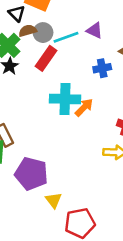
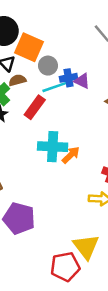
gray circle: (43, 33) -> (48, 66), moved
blue cross: (102, 68) -> (68, 78), moved
yellow triangle: (54, 200) -> (86, 247), moved, size x1.6

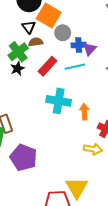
purple triangle: (82, 81) -> (90, 49), turned 40
cyan line: (54, 87) -> (75, 67), moved
orange arrow: (71, 155) -> (84, 112), moved, turned -56

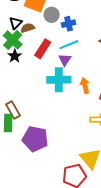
black triangle: (29, 27) -> (16, 23), moved, turned 32
purple triangle: (90, 49) -> (65, 60), moved

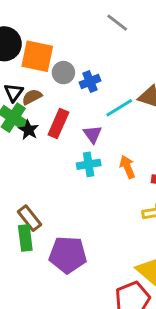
cyan line: (69, 45) -> (119, 108), moved
black star: (15, 56) -> (28, 130), moved
cyan cross: (59, 80) -> (89, 164), size x0.7

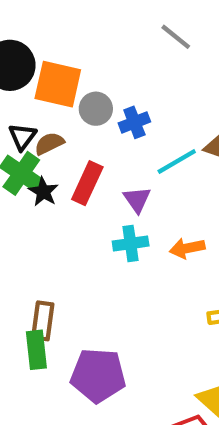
orange arrow: (127, 167) -> (187, 248), turned -80
brown rectangle: (30, 218) -> (43, 321), turned 45

